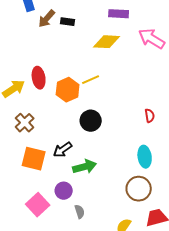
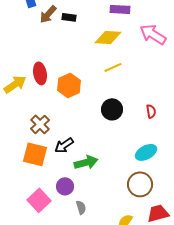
yellow line: (91, 80) -> (113, 67), moved
black circle: (91, 121) -> (112, 109), moved
brown cross: (25, 123) -> (40, 124), moved
cyan ellipse: (145, 157) -> (146, 152), turned 70

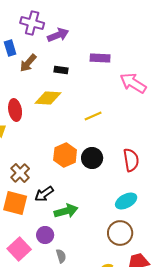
black rectangle: (69, 17) -> (61, 70), moved
yellow diamond: (108, 37) -> (48, 98), moved
red ellipse: (40, 73) -> (15, 110), moved
orange hexagon: (69, 85) -> (65, 155), moved
red semicircle: (151, 111) -> (131, 160), size x1.6

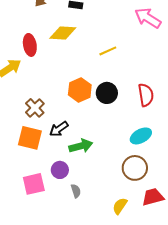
pink square: (19, 249) -> (34, 184), turned 30

